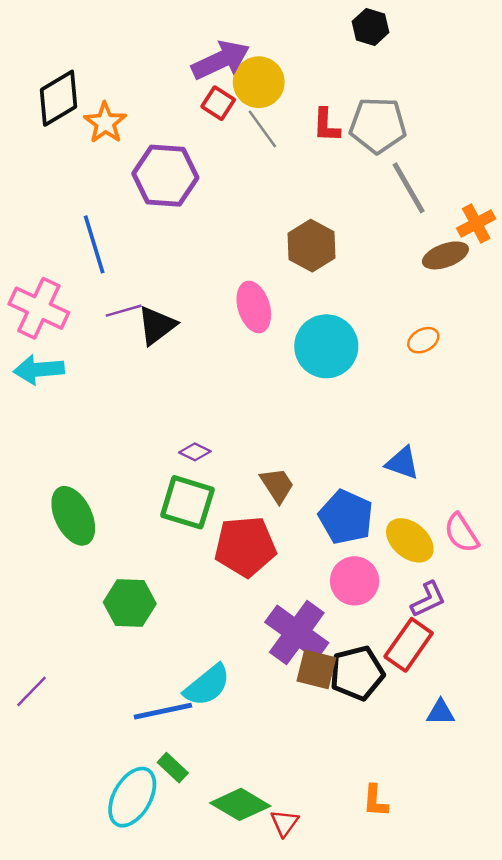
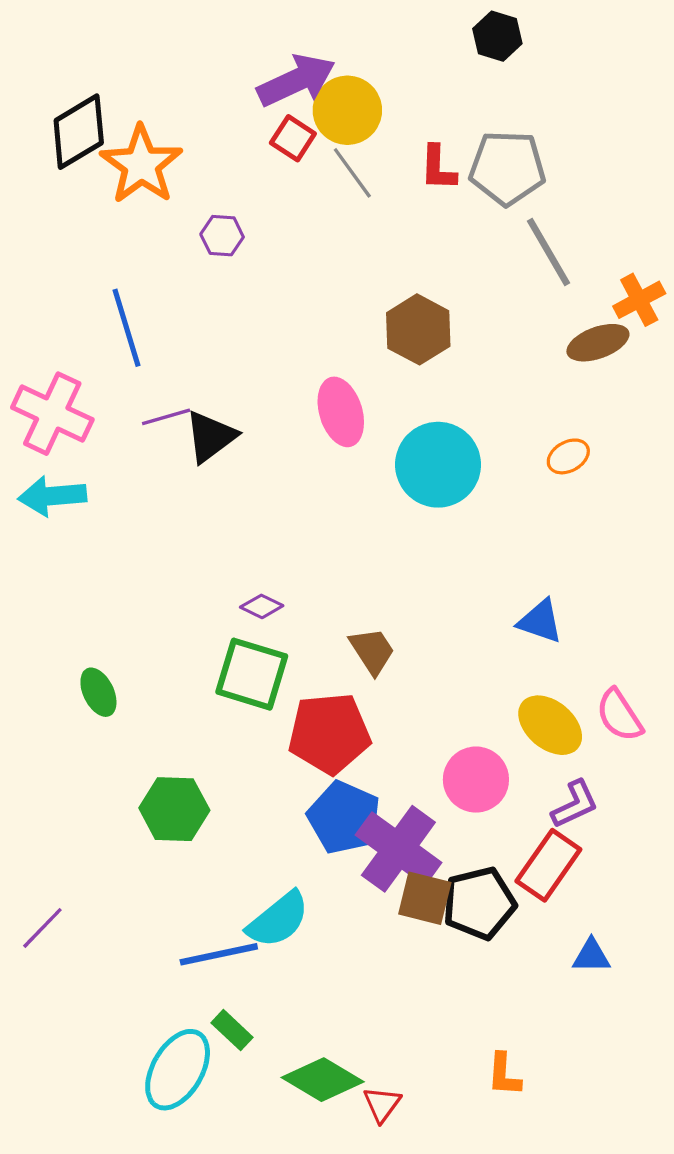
orange star: (105, 123) -> (141, 165), size x1.4
purple hexagon: (165, 176) -> (222, 236), size x0.5
green ellipse: (73, 516) -> (98, 692), size x0.6
blue pentagon: (346, 517) -> (344, 817), moved

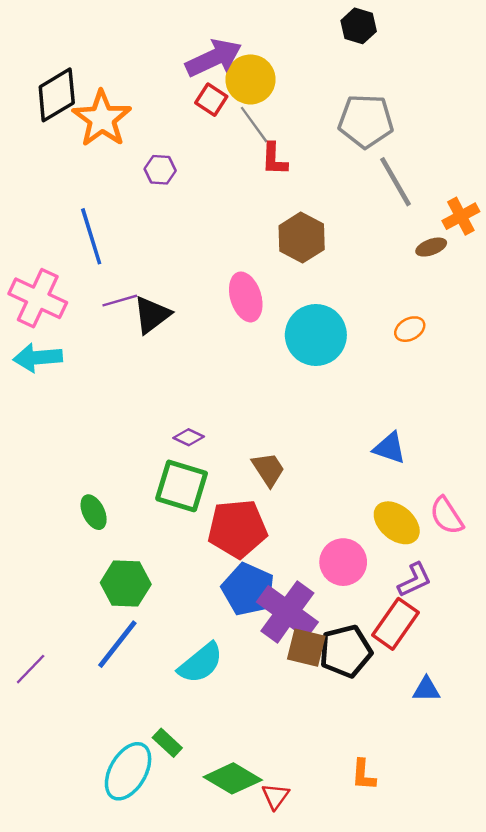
red L-shape: (438, 168) -> (274, 159), moved
brown ellipse: (598, 343) -> (431, 247), size x0.7
green ellipse: (98, 692) -> (94, 512), moved
blue line: (219, 954) -> (117, 644), moved, turned -40

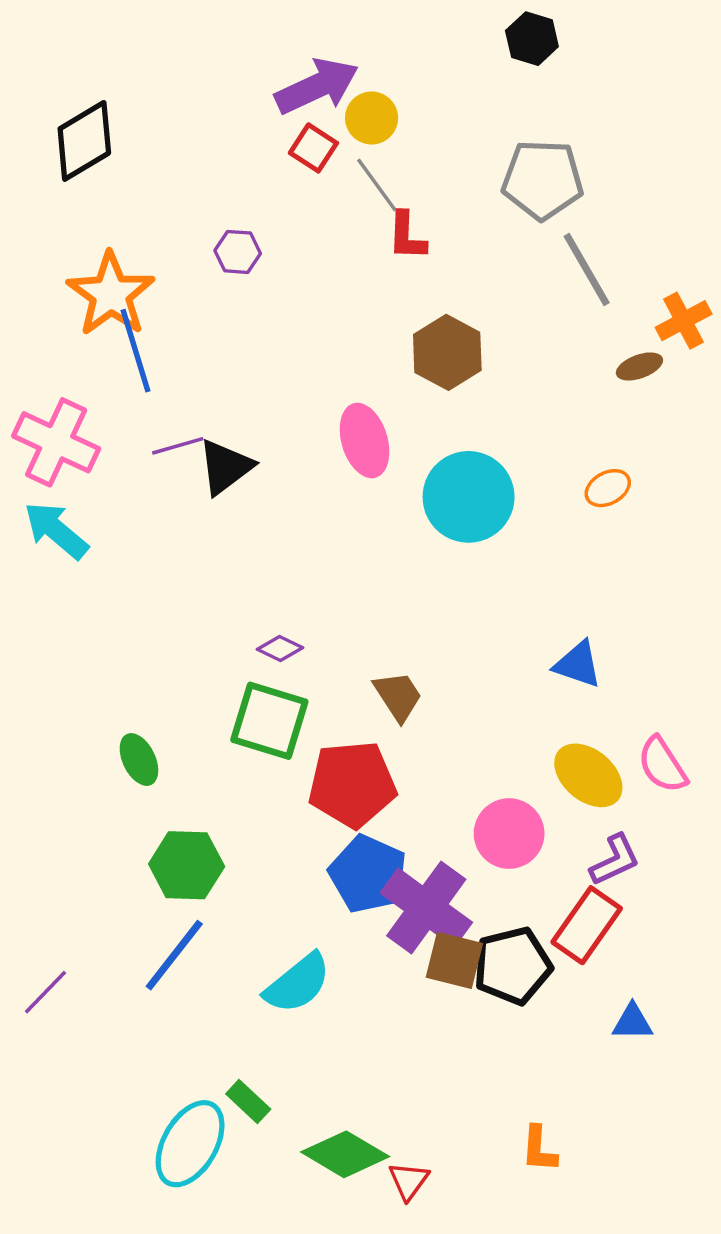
yellow circle: (250, 79) -> (372, 118), size x0.7
orange star: (102, 119) -> (111, 294), moved
cyan arrow: (38, 358) -> (56, 530), turned 45

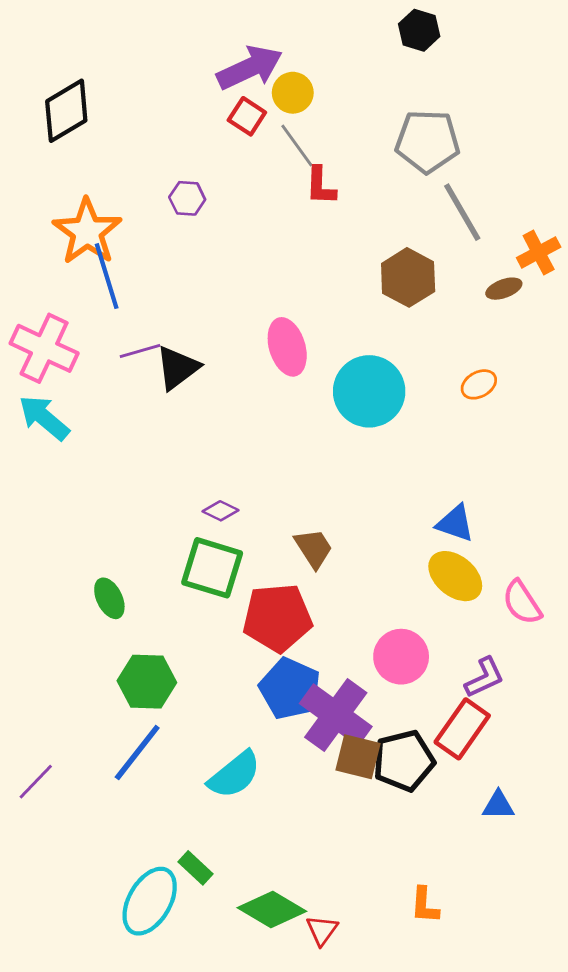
brown hexagon: (447, 352) -> (408, 277), moved
yellow ellipse: (588, 775) -> (455, 576), moved

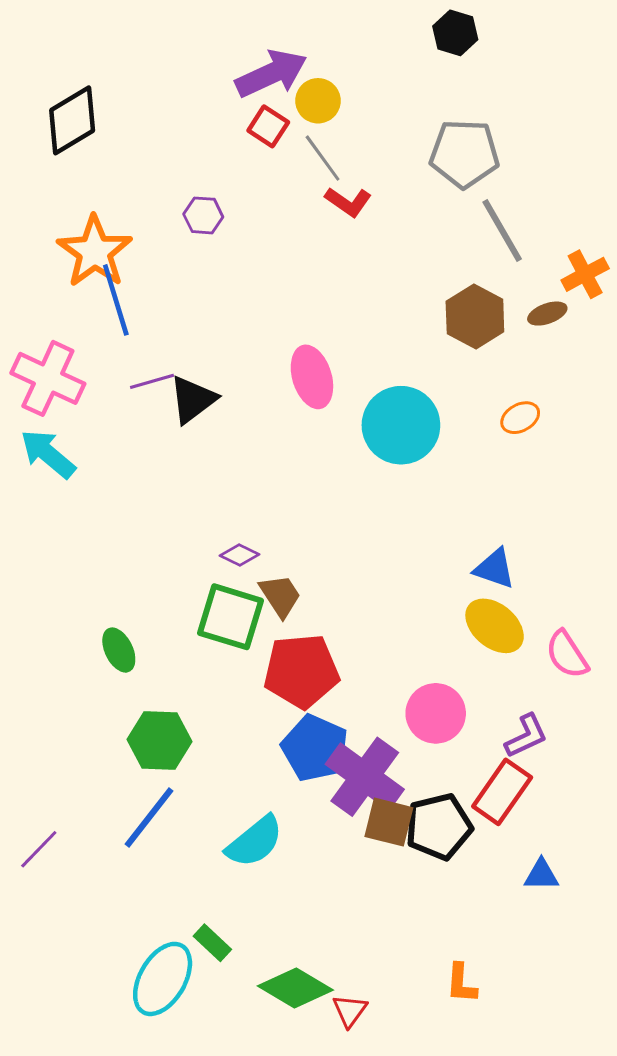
red L-shape: (321, 186) -> (348, 202), turned -57
brown hexagon: (408, 277) -> (475, 317), moved
brown trapezoid: (314, 548) -> (280, 596), moved

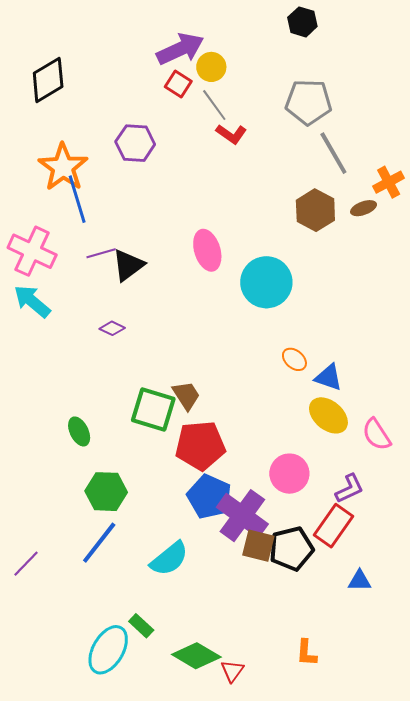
purple hexagon: (203, 215) -> (135, 143), size x1.5
orange ellipse: (520, 418) -> (294, 359), moved, turned 70
purple diamond: (240, 555) -> (112, 328), moved

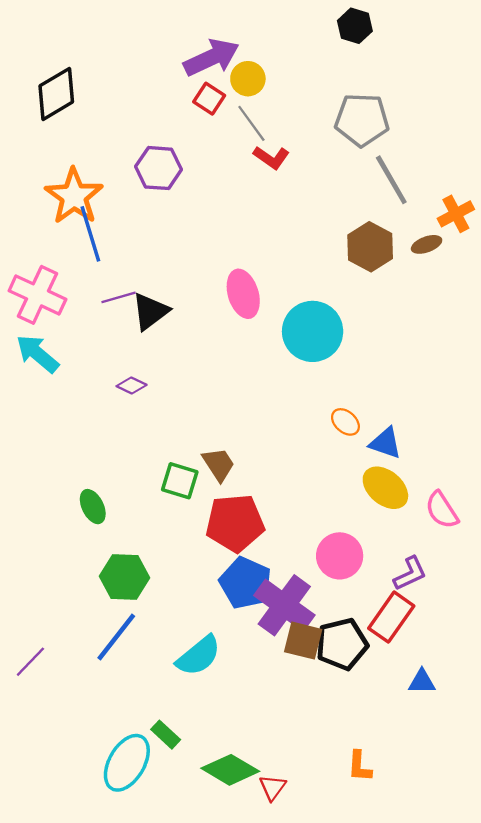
green square: (153, 409) -> (180, 481), size x0.7

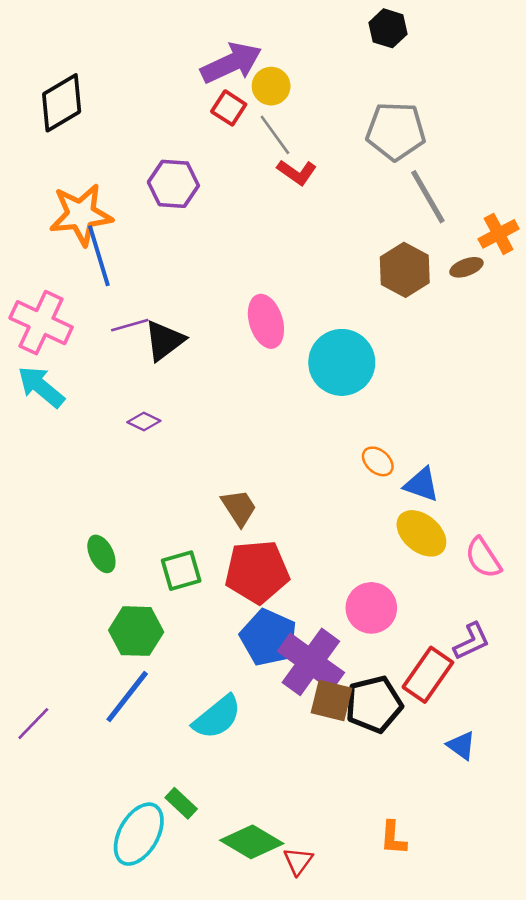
orange star: (74, 196) -> (81, 215), turned 30
green square: (180, 481) -> (181, 571), moved, turned -33
purple L-shape: (410, 574) -> (472, 641), moved
blue triangle: (422, 682) -> (461, 745), turned 36

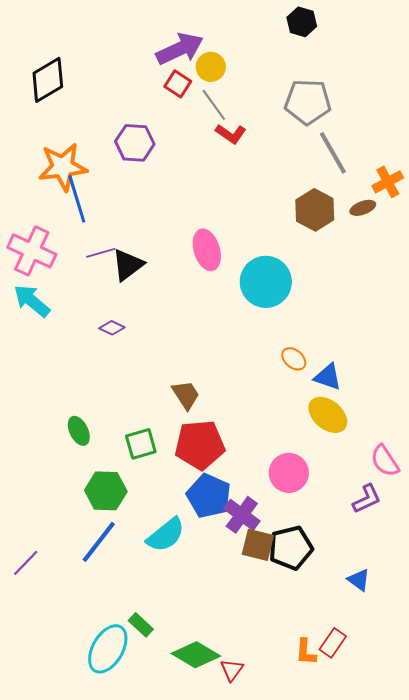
pink semicircle: (483, 558) -> (385, 461), moved
purple cross: (311, 662) -> (242, 515), size x0.7
red rectangle: (428, 675) -> (333, 643), moved, size x0.7
cyan semicircle: (217, 717) -> (166, 535), moved

